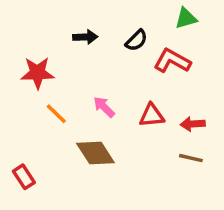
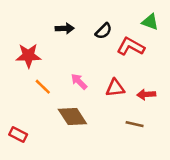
green triangle: (186, 18) -> (150, 22), moved, turned 36
brown line: (191, 158) -> (135, 124), moved
red rectangle: (24, 177) -> (18, 135), turned -30

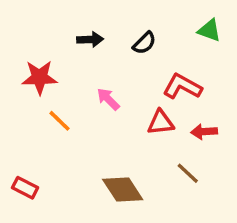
red L-shape: (131, 47) -> (182, 86), moved
pink arrow: (79, 81) -> (108, 99), moved
brown diamond: (72, 116) -> (123, 189), moved
brown line: (135, 124) -> (188, 173), turned 30

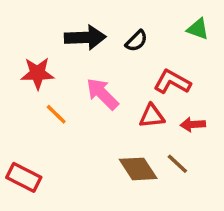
black arrow: (90, 39) -> (85, 37), size x1.6
pink arrow: (108, 99) -> (102, 94), size x1.5
red rectangle: (25, 188) -> (24, 177), size x1.4
brown diamond: (123, 189) -> (138, 169), moved

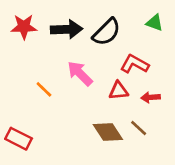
black semicircle: (136, 41) -> (107, 32), size x1.6
red star: (37, 73) -> (24, 27), moved

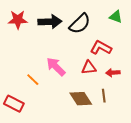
pink arrow: (80, 73) -> (56, 67), moved
orange line: (44, 89) -> (33, 80), moved
brown line: (139, 128) -> (104, 96), turned 40

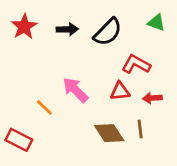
red star: (18, 20) -> (24, 27), turned -30
black arrow: (50, 22) -> (67, 29), size x0.7

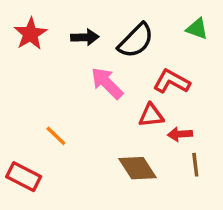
pink arrow: (75, 90) -> (107, 83), moved
red arrow: (152, 98) -> (180, 134), moved
brown line: (140, 129) -> (195, 165), moved

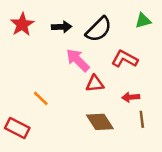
green triangle: (197, 29) -> (143, 21), turned -35
red triangle: (151, 115) -> (95, 84), moved

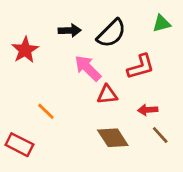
red star: (22, 24) -> (25, 50), moved
red L-shape: (125, 59) -> (141, 67), turned 135
brown line: (142, 119) -> (160, 135), turned -35

